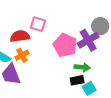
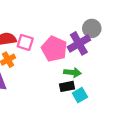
pink square: (38, 24) -> (25, 42), moved

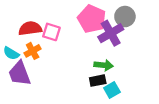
pink pentagon: (54, 49) -> (92, 19), moved

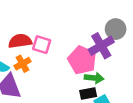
pink pentagon: (92, 19) -> (82, 60), moved

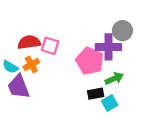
purple cross: (101, 46) -> (108, 47), turned 30
green arrow: (94, 78) -> (114, 78), moved, turned -30

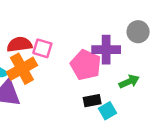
gray circle: (122, 31) -> (138, 32), moved
orange cross: (31, 64) -> (22, 69), size x1.6
green arrow: (114, 78) -> (129, 81), moved

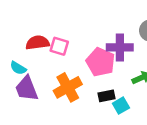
orange cross: (22, 69) -> (68, 87), moved

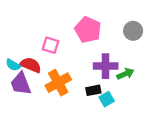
red semicircle: (38, 43) -> (31, 65), moved, turned 30
purple cross: (120, 47) -> (106, 66), moved
pink pentagon: (100, 62) -> (88, 30), moved

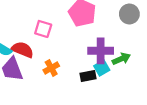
orange cross: (58, 83) -> (51, 68), size x0.6
cyan square: (107, 99) -> (102, 68), moved

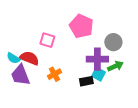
gray circle: (129, 14) -> (113, 42), moved
cyan square: (102, 68) -> (98, 74), turned -32

